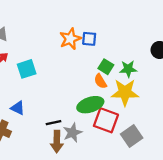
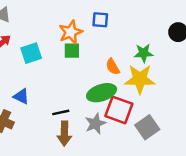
orange star: (70, 39) -> (71, 32), moved
green square: (106, 67) -> (72, 51), moved, turned -32
gray star: (72, 133) -> (95, 124), moved

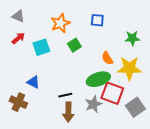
orange star: (71, 32) -> (60, 23), moved
green square: (72, 51) -> (74, 45), turned -32
green star: (144, 53) -> (132, 38), moved

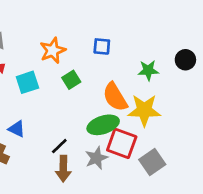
orange semicircle: (107, 58) -> (115, 97), size x1.6
black line: (65, 95) -> (59, 146), turned -32

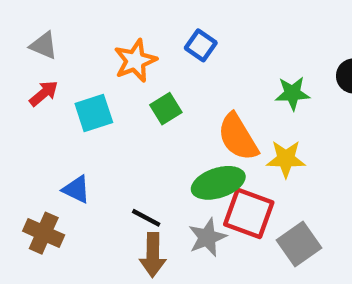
blue square: (102, 46) -> (201, 45), moved, turned 30
yellow star: (144, 110) -> (286, 159), size x0.7
black line: (59, 146) -> (146, 218), turned 72

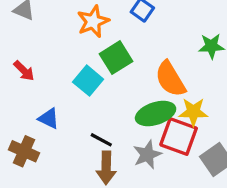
red arrow: (44, 93) -> (24, 71), moved, turned 85
green square: (166, 109) -> (116, 58), size x1.4
cyan square: (94, 113) -> (88, 81), moved, turned -32
yellow star: (286, 159) -> (193, 112), moved

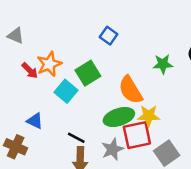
orange star: (93, 21) -> (49, 64), moved
red arrow: (24, 71) -> (30, 71), moved
red square: (179, 137) -> (137, 135), turned -32

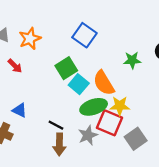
blue square: (109, 36) -> (84, 35), size x1.5
orange star: (49, 64) -> (30, 39), moved
cyan square: (66, 91) -> (79, 84), moved
red square: (137, 135) -> (109, 123), turned 35

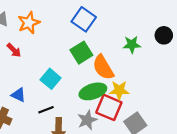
green square: (66, 68) -> (81, 53), moved
cyan square: (79, 84) -> (51, 79), moved
black line: (56, 125) -> (46, 110), moved, turned -49

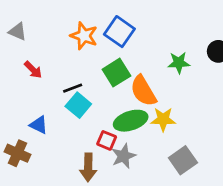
orange star: (29, 23) -> (84, 36), moved, turned -30
red square: (109, 107) -> (107, 140), moved, size x0.6
black line: (46, 110) -> (73, 88), moved

